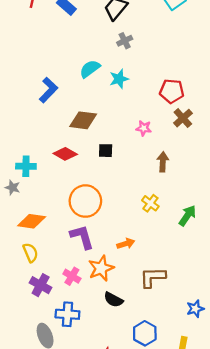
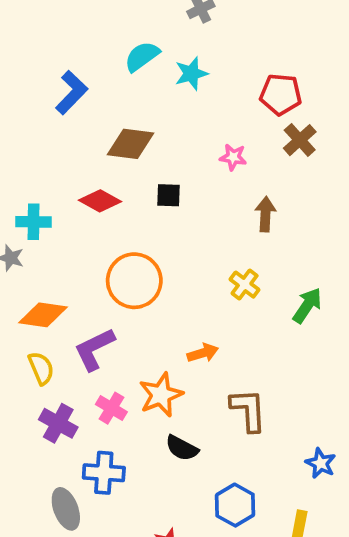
purple L-shape: (82, 237) -> (94, 349), moved, turned -100
brown L-shape: (153, 277) -> (248, 410), turned 88
blue star: (195, 309) -> (321, 463), turned -30

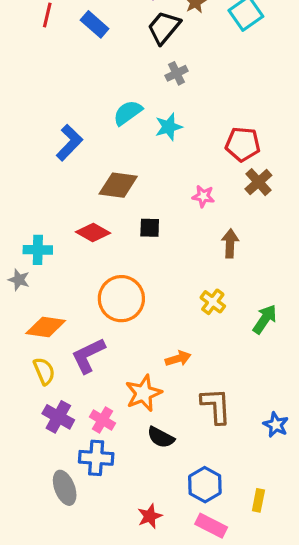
pink cross: (111, 408) -> (102, 420), moved
blue star: (321, 463) -> (276, 425), moved

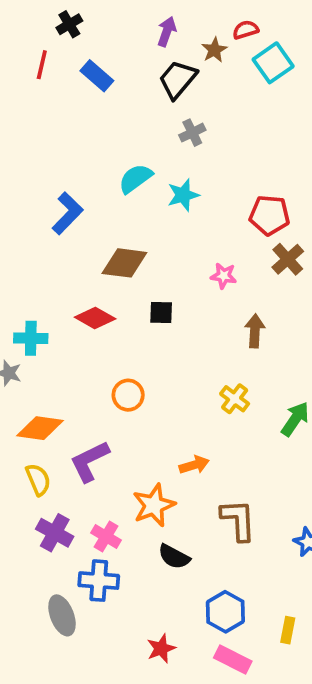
orange circle: (121, 299) -> (128, 395), size x0.6

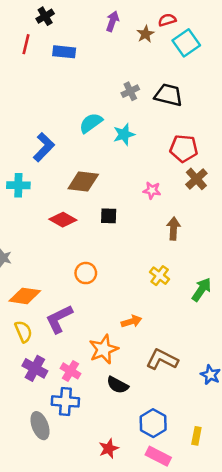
blue rectangle: (97, 76) -> (64, 52), turned -35
black trapezoid: (178, 79) -> (168, 95), moved, turned 64
cyan cross: (31, 338) -> (18, 185), moved
brown L-shape: (238, 520) -> (162, 360), turned -60

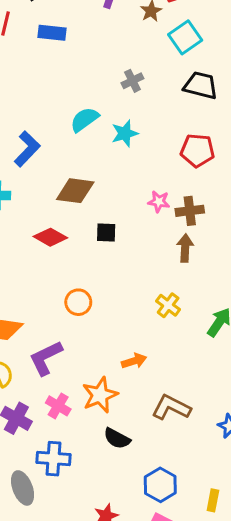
cyan square: (186, 43) -> (185, 37), moved
black trapezoid: (168, 95) -> (201, 85), moved
brown cross: (196, 179) -> (190, 211), moved, turned 35
pink cross: (71, 371) -> (58, 406), moved

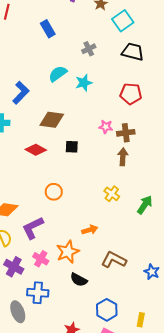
blue rectangle: (52, 33) -> (48, 29), moved, turned 54

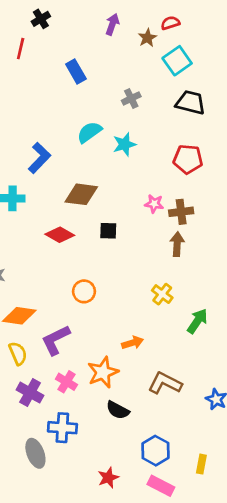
green arrow: (145, 205) -> (197, 321), moved

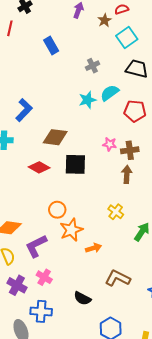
cyan semicircle: (89, 132) -> (110, 93), moved
black square: (108, 231) -> (75, 164), size x1.6
orange star: (103, 372) -> (71, 230), moved

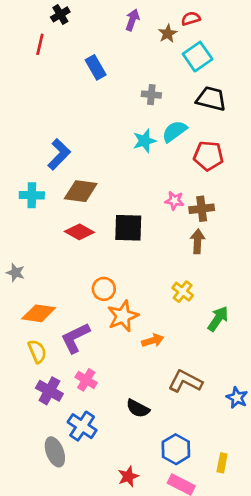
gray cross: (92, 66) -> (151, 95), turned 32
brown diamond: (55, 137) -> (81, 191), moved
blue cross: (41, 311) -> (82, 426), turned 30

